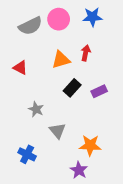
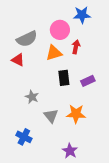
pink circle: (59, 19) -> (60, 30), moved
gray semicircle: (30, 26) -> (27, 39), moved
black rectangle: (72, 88) -> (64, 78), turned -49
orange star: (90, 145) -> (76, 114), moved

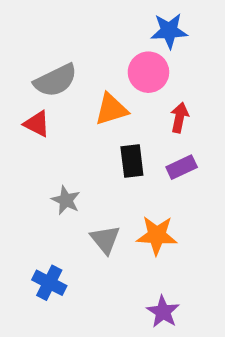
pink circle: (60, 30) -> (148, 72), moved
red arrow: (76, 47) -> (179, 118), moved
purple star: (70, 151) -> (163, 312), moved

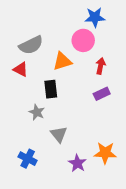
black rectangle: (132, 161) -> (51, 89), moved
orange star: (157, 235) -> (105, 153), moved
purple star: (163, 312) -> (77, 163), moved

